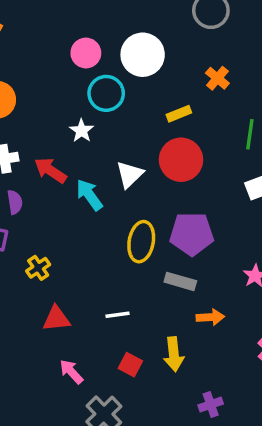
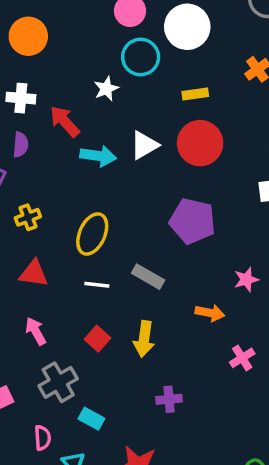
yellow rectangle: (179, 114) -> (195, 94), moved
cyan arrow: (89, 195) -> (98, 156), turned 120
yellow ellipse: (141, 242) -> (92, 234), moved
gray rectangle: (180, 281) -> (148, 277), moved
orange arrow: (210, 317) -> (210, 313), moved

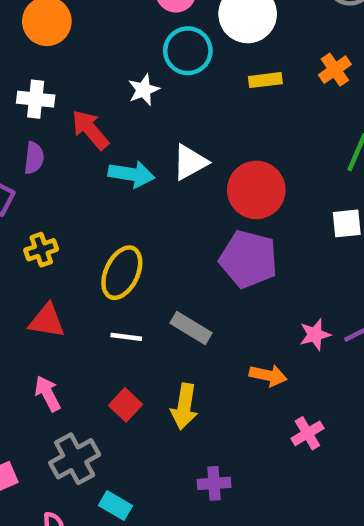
yellow rectangle: (195, 94) -> (265, 80), moved
red circle: (200, 143) -> (256, 190), moved

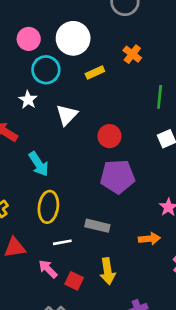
white triangle: (190, 162) -> (67, 115), moved
cyan arrow: (131, 174) -> (39, 164), moved, turned 65
red circle: (256, 190) -> (109, 136), size x0.7
pink arrow: (48, 394) -> (48, 269), moved

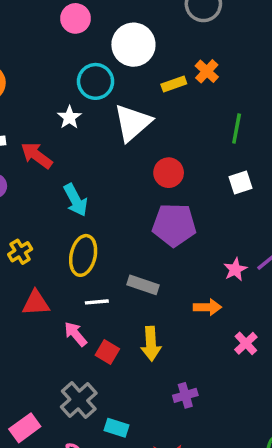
pink circle: (29, 39) -> (76, 18), moved
yellow rectangle: (95, 72) -> (174, 84), moved
white triangle: (67, 115) -> (133, 123), moved, size x1.4

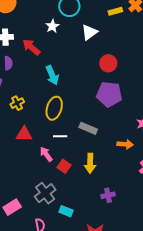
white triangle: (133, 123) -> (89, 32), size x0.7

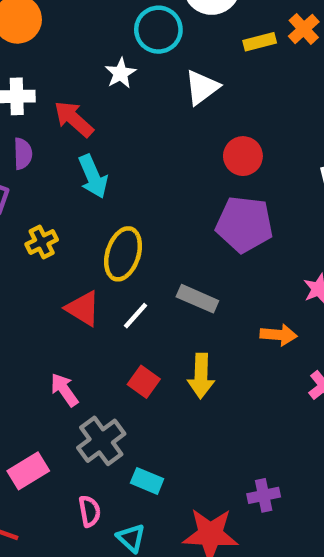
cyan arrow: (52, 75) -> (93, 176), moved
red triangle: (24, 134) -> (83, 309), moved, turned 30
white line: (60, 136) -> (136, 316), turned -48
pink arrow: (46, 154) -> (64, 390), moved
purple cross: (108, 195) -> (264, 495), moved

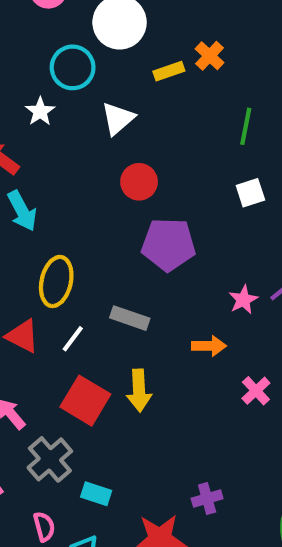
red circle: (243, 156) -> (139, 182), moved
red square: (144, 382) -> (85, 401), size x1.6

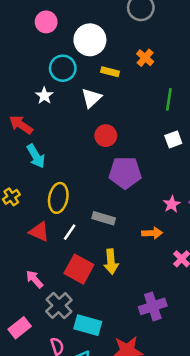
yellow rectangle: (169, 71) -> (110, 72), moved, turned 36
cyan rectangle: (96, 494) -> (88, 325), size x1.5
purple cross: (207, 498) -> (153, 306), moved, size x1.5

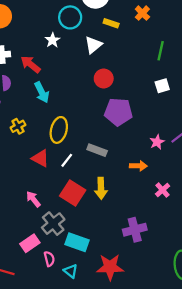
pink rectangle: (20, 328) -> (30, 243), moved

